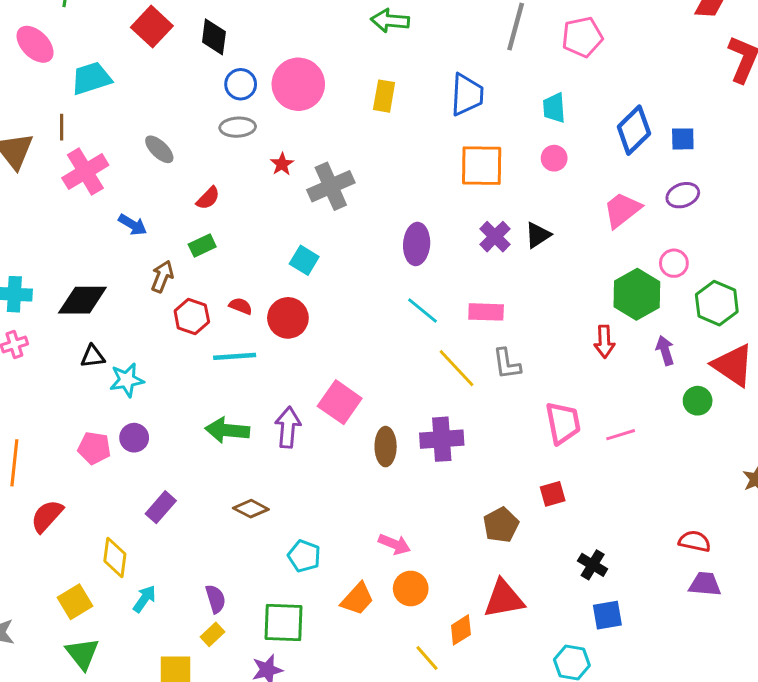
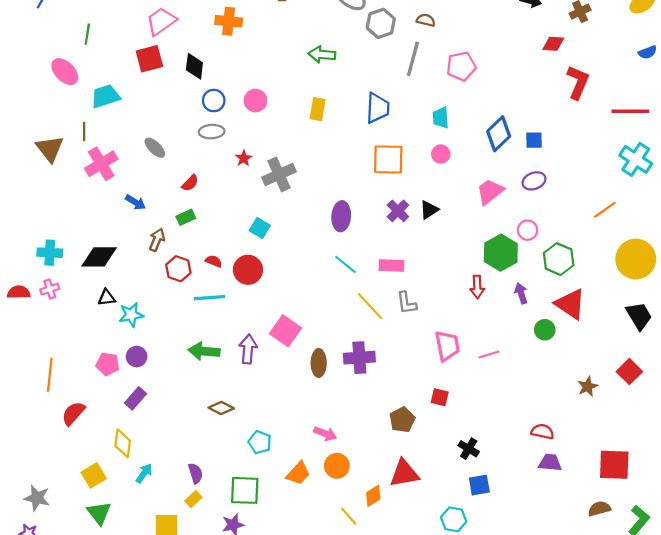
red square: (152, 27) -> (149, 59), turned 32
pink circle: (298, 84) -> (255, 101), size x0.6
red square: (553, 494) -> (440, 397), turned 30
purple rectangle: (161, 507) -> (136, 398), moved

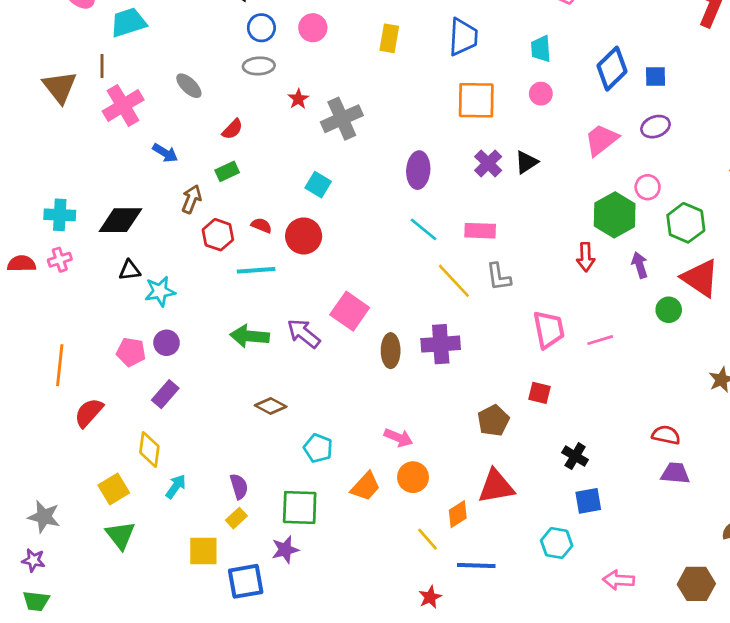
purple arrow: (248, 349) -> (304, 334), turned -56

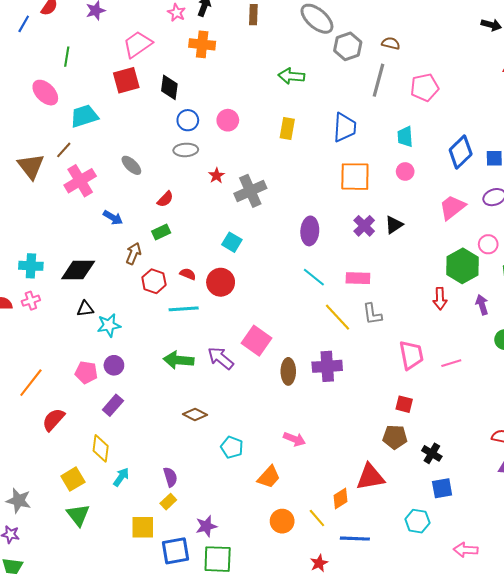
brown line: (102, 66) -> (64, 150), turned 42
orange line: (60, 365) -> (31, 383), turned 32
brown pentagon: (493, 420) -> (395, 437), moved, turned 30
orange circle: (413, 477) -> (282, 521), moved
green square: (300, 507) -> (218, 559), moved

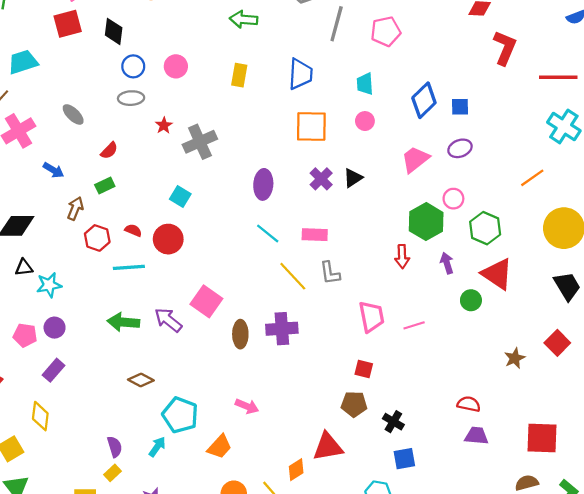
cyan pentagon: (232, 447) -> (180, 415), size x1.5
cyan arrow: (121, 477) -> (157, 447), moved

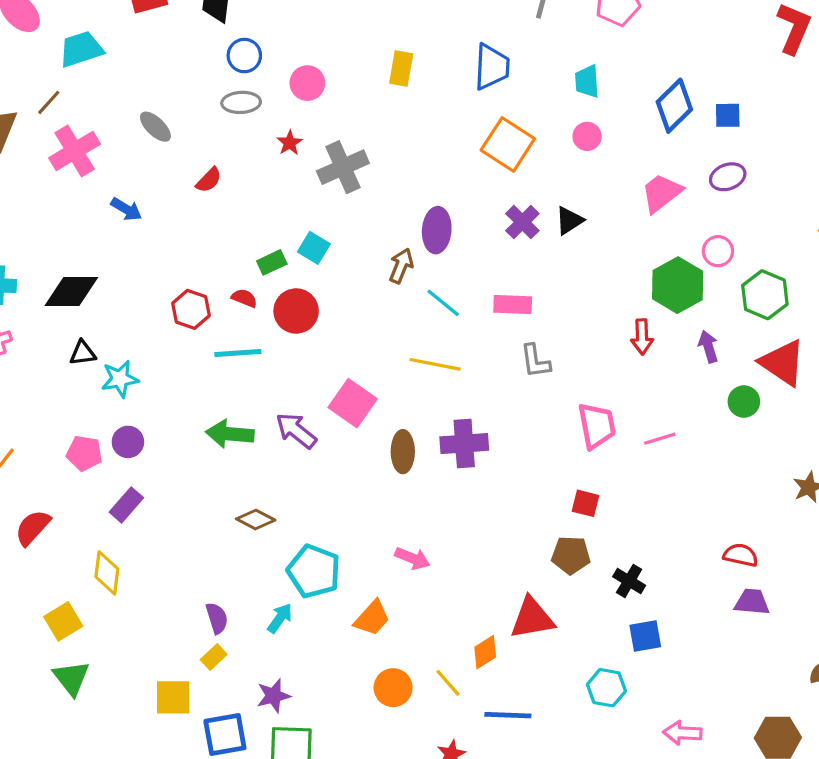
pink circle: (176, 66) -> (307, 83), moved
orange square: (311, 126) -> (508, 144), turned 32
green rectangle: (105, 186) -> (272, 262), moved
brown arrow: (75, 208) -> (401, 266), moved
yellow line: (293, 276) -> (435, 364), moved, turned -36

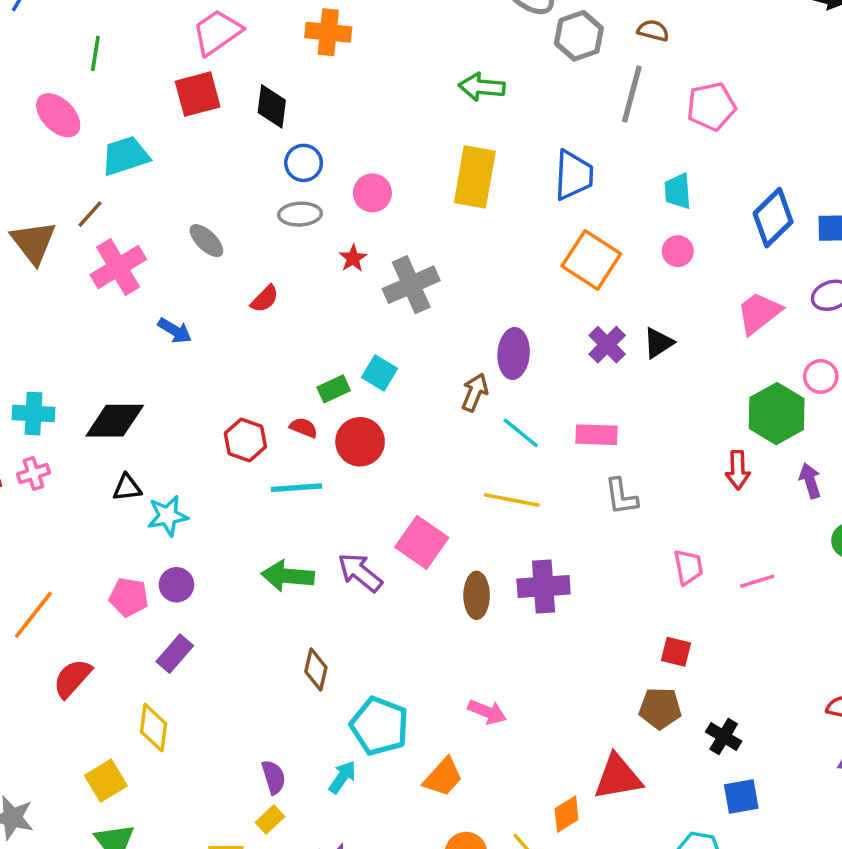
yellow rectangle: (401, 68) -> (475, 177), size x1.6
pink trapezoid: (597, 426) -> (688, 567), size x0.7
brown diamond: (256, 520) -> (316, 669), turned 75

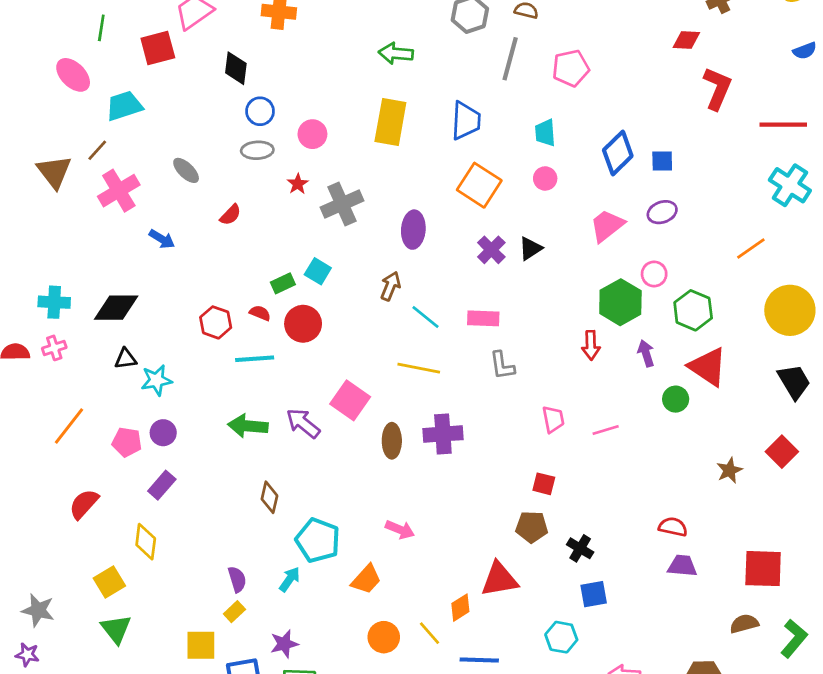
red square: (198, 94) -> (158, 48), moved
purple ellipse: (514, 354) -> (413, 230), moved
orange line: (33, 615) -> (69, 426), moved

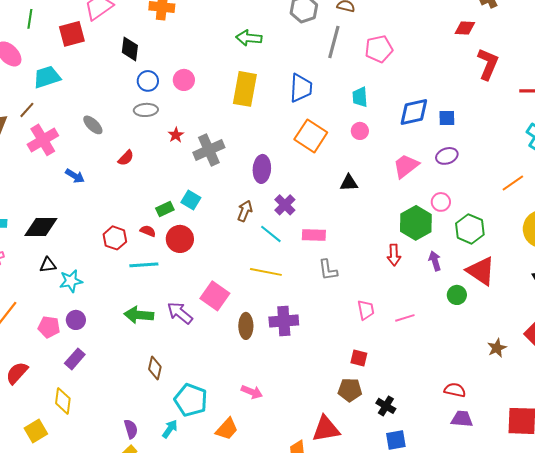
pink circle: (312, 134) -> (184, 80), moved
blue diamond: (618, 153) -> (414, 112), turned 32
black triangle: (530, 248) -> (349, 183), turned 30
purple cross: (491, 250) -> (285, 205), moved

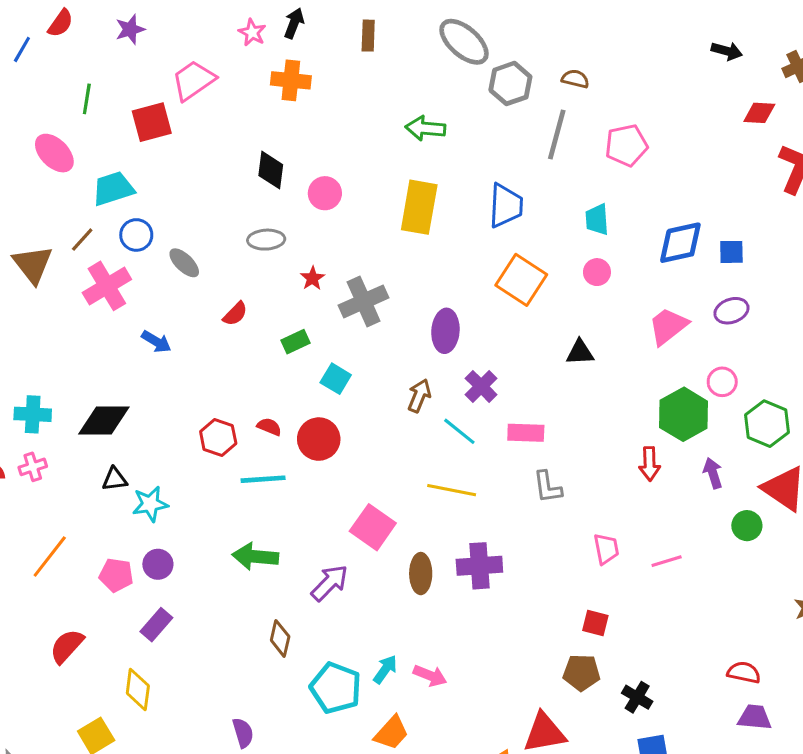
black diamond: (130, 49) -> (271, 170), moved
blue circle: (148, 81) -> (136, 235), moved
green rectangle: (165, 209) -> (296, 342), moved
purple arrow: (180, 313) -> (330, 583), moved, turned 96
cyan arrow: (170, 429) -> (385, 669), moved

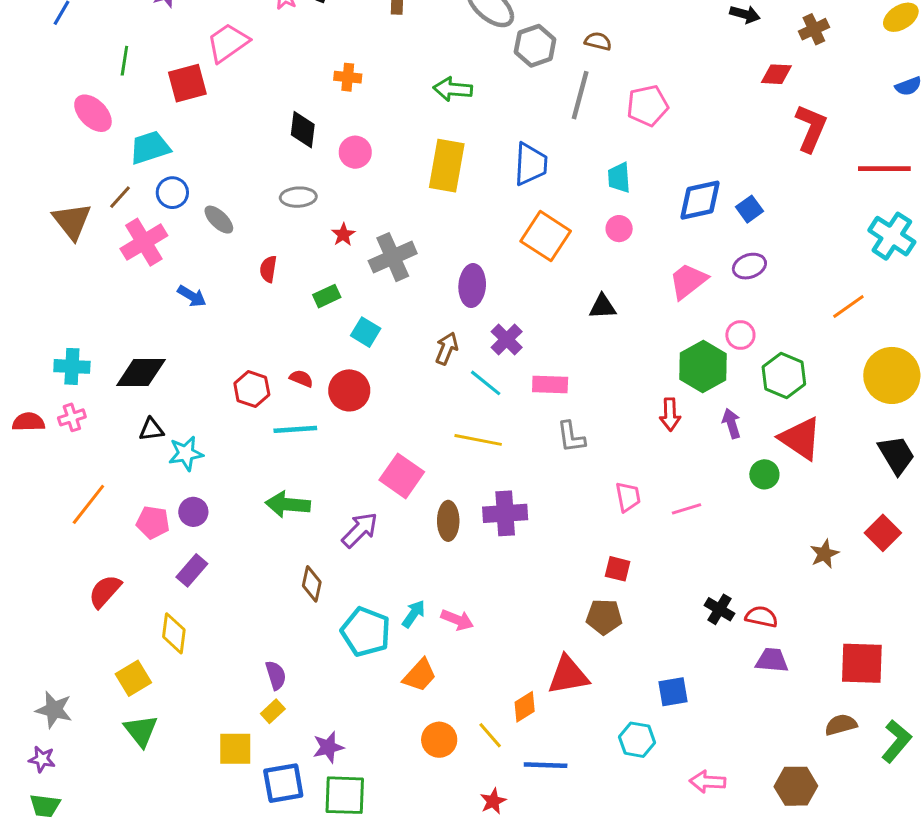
orange cross: (291, 80) -> (348, 77), moved, size x0.7
blue square: (731, 252) -> (749, 209), turned -35
red semicircle: (235, 314) -> (268, 269), turned 145
black cross: (637, 697) -> (719, 609), moved

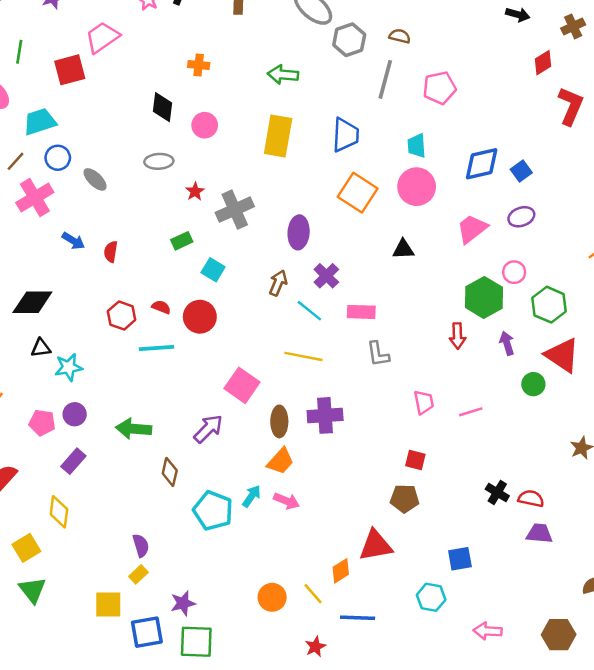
red diamond: (776, 74) -> (543, 63), turned -35
pink circle: (619, 229) -> (417, 187), size x1.8
red semicircle: (268, 269) -> (111, 252), moved
green arrow: (288, 504) -> (134, 429), moved
orange trapezoid: (420, 675) -> (281, 461), moved

